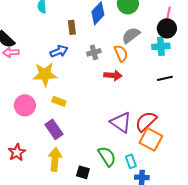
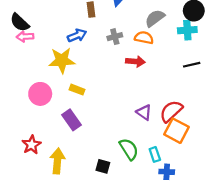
orange semicircle: (121, 53) -> (144, 38), turned -54
purple triangle: (121, 122) -> (144, 112), size x0.7
yellow arrow: (55, 159) -> (57, 161), moved

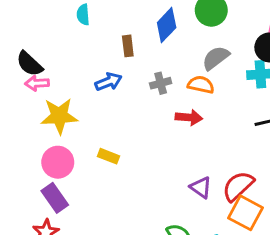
yellow star: (62, 60) -> (59, 116), moved
purple rectangle: (72, 120) -> (55, 198), moved

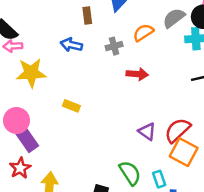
gray semicircle: (216, 58) -> (174, 18), moved
blue arrow: (108, 82) -> (71, 45), turned -145
orange semicircle: (201, 85) -> (143, 33), moved, turned -45
pink circle: (58, 162) -> (16, 120), moved

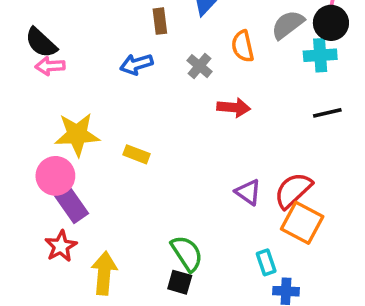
orange semicircle: (143, 33) -> (243, 46), turned -70
blue arrow: (71, 45) -> (136, 64), turned -30
gray cross: (114, 46) -> (200, 66), turned -35
yellow star: (31, 73) -> (77, 134), moved
green semicircle: (130, 173) -> (187, 253), moved

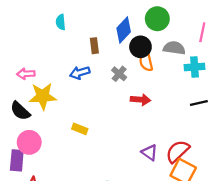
black circle: (331, 23) -> (140, 47), moved
gray semicircle: (288, 25) -> (174, 48), turned 45
black semicircle: (41, 43) -> (20, 111), moved
yellow star: (77, 134) -> (43, 96), moved
purple rectangle: (72, 205) -> (17, 160), moved, turned 40

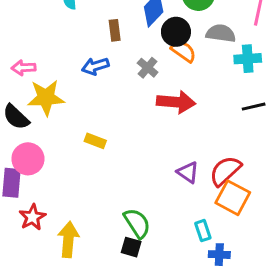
orange semicircle: (146, 61) -> (183, 51), turned 138
red arrow: (140, 100) -> (176, 102), size x1.4

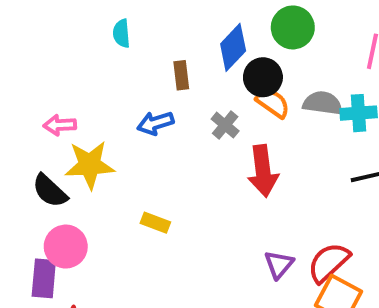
gray semicircle: (221, 33) -> (323, 103), moved
red arrow: (176, 102) -> (263, 171), turned 78
purple triangle: (188, 172) -> (279, 264), turned 35

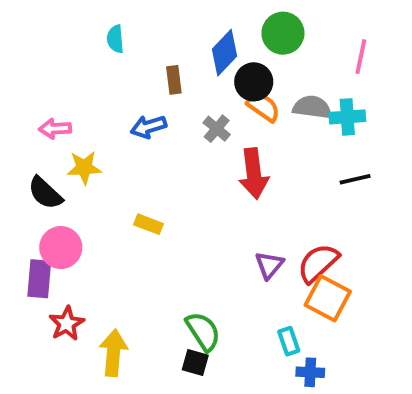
yellow star: (90, 165) -> (84, 168), size x0.7

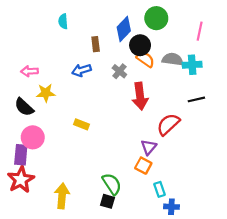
red semicircle: (318, 263) -> (168, 124), moved
orange square: (328, 298) -> (143, 166), moved, size x0.7
red star: (67, 324) -> (21, 180), moved, size x1.4

